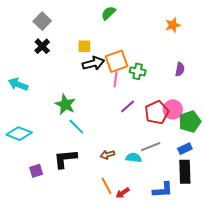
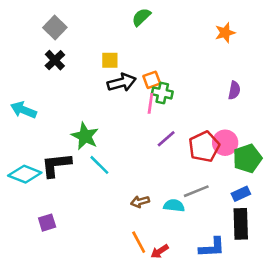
orange square: (117, 61) -> (152, 80), size x0.6
green cross: (138, 71) -> (162, 93), moved
black L-shape: (65, 159) -> (56, 165), moved

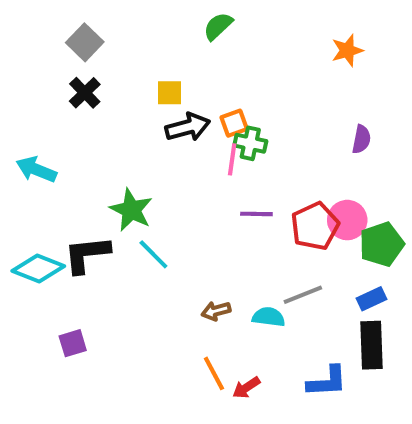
purple line: (166, 139) -> (256, 214), turned 42

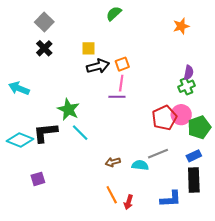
green cross: (250, 143) -> (186, 86), moved, turned -35
purple line: (256, 214) -> (117, 97), moved
red arrow: (246, 388) -> (129, 202), turned -40

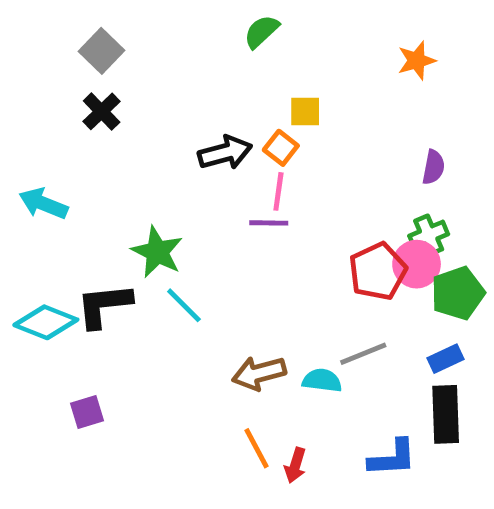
yellow square: (88, 48) -> (305, 111), moved
orange square: (122, 64) -> (281, 148), turned -32
green cross: (186, 86) -> (429, 235), moved
brown arrow: (113, 162) -> (259, 373), size x1.5

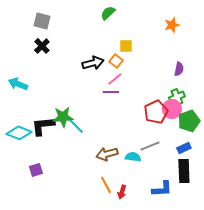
gray square: (102, 51) -> (42, 21), turned -30
pink line: (278, 191) -> (115, 79), turned 42
green star: (157, 252) -> (63, 117), moved, turned -30

